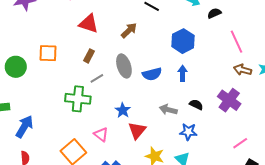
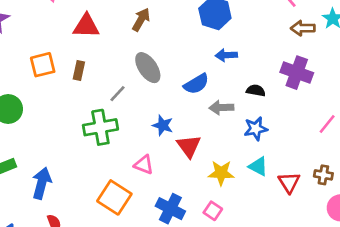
orange square: (48, 53) -> (43, 65), moved
brown rectangle: (89, 56) -> (79, 70), moved
blue arrow: (182, 73) -> (226, 55), turned -77
blue semicircle: (152, 74) -> (196, 84), moved

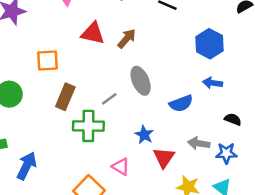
brown arrow: (141, 20) -> (127, 39), moved
brown rectangle: (79, 70) -> (65, 97), moved, size x1.5
gray arrow: (221, 108) -> (199, 143), moved

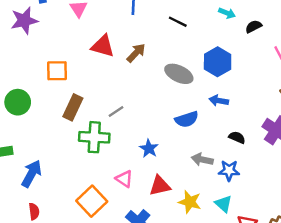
gray ellipse: (141, 81) -> (179, 74), moved, turned -44
red triangle: (164, 158) -> (160, 186), moved, turned 40

